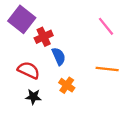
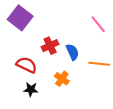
red cross: (44, 37) -> (50, 46), moved
blue semicircle: (59, 56) -> (72, 52), moved

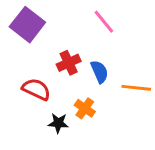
pink line: (98, 24) -> (104, 22), moved
black star: (31, 89) -> (58, 123), moved

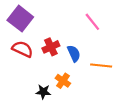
pink line: (104, 22) -> (92, 22), moved
red semicircle: (36, 89) -> (23, 49), moved

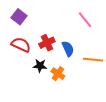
purple square: (20, 19) -> (19, 17), size x0.7
black star: (43, 92) -> (40, 66), moved

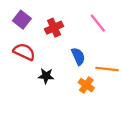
red cross: (47, 43) -> (54, 28), moved
orange cross: (58, 74) -> (86, 85), moved

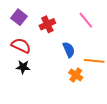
black star: (46, 76) -> (23, 67), moved

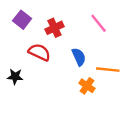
red semicircle: (21, 46) -> (39, 52), moved
black star: (23, 67) -> (15, 77), moved

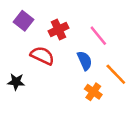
pink line: (99, 23) -> (98, 36), moved
orange line: (108, 70) -> (116, 74), turned 40

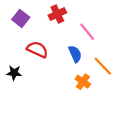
red cross: (58, 29) -> (57, 14), moved

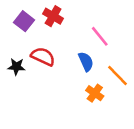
red cross: (57, 14) -> (53, 16), moved, turned -35
black star: (14, 73) -> (16, 67), moved

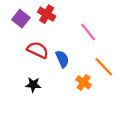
blue semicircle: (86, 62) -> (62, 59), moved
black star: (16, 67) -> (33, 85), moved

